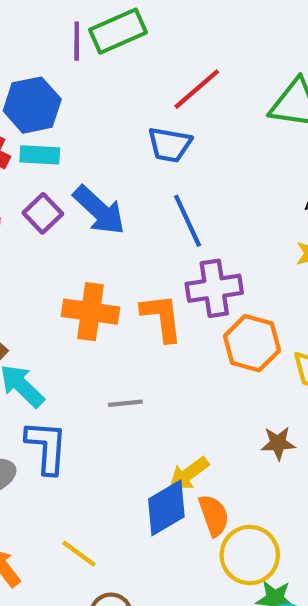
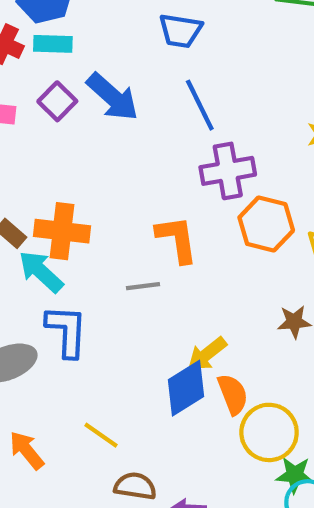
orange cross: (91, 312) -> (62, 231), moved
orange L-shape: (162, 317) -> (177, 239), moved

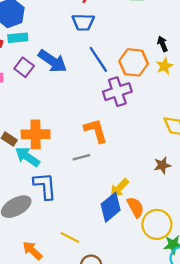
orange hexagon: (266, 224) -> (134, 62), moved

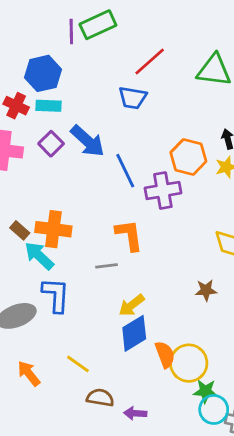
blue line: (98, 59) -> (125, 171), moved
yellow arrow: (119, 188) -> (132, 305), moved
orange semicircle: (135, 207) -> (165, 355), moved

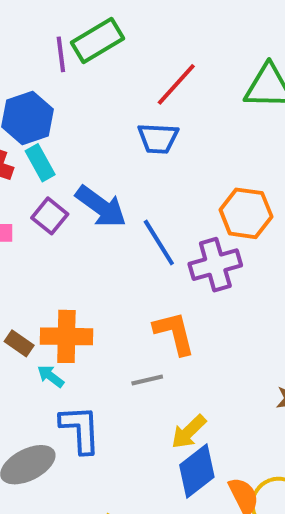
cyan rectangle: (48, 106) -> (40, 163), turned 65
cyan arrow: (39, 256) -> (51, 376), size x0.6

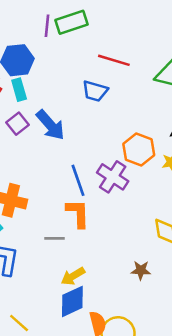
red line: (176, 84) -> (114, 60), turned 52
blue line: (159, 243) -> (78, 180), moved
purple cross: (215, 265) -> (113, 177), turned 36

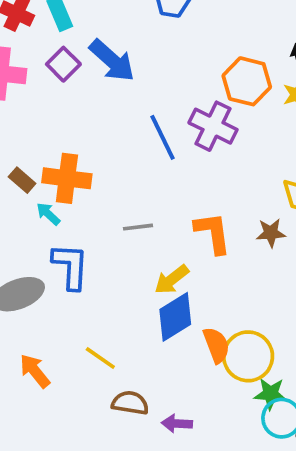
orange L-shape: (78, 213) -> (213, 233), moved
brown star: (141, 270) -> (271, 233), moved

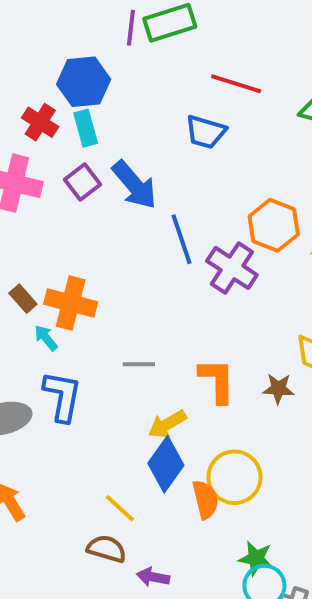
blue line: (162, 137) -> (181, 239), moved
blue diamond: (175, 317) -> (166, 464), turned -30
yellow circle: (248, 356) -> (234, 477), moved
yellow line: (100, 358) -> (120, 508), moved

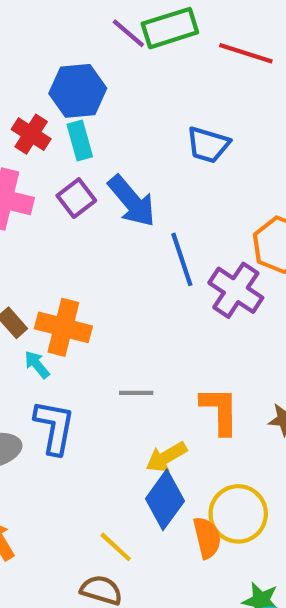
purple line: (131, 28) -> (128, 33), turned -56
red line: (236, 84) -> (246, 53), moved

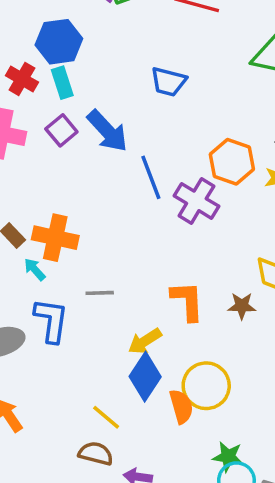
gray line: (136, 393) -> (100, 293), moved

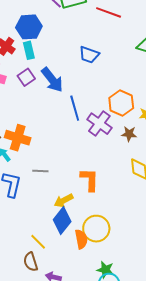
brown star: (242, 306) -> (129, 134), moved
brown semicircle: (96, 453) -> (31, 262), turned -126

